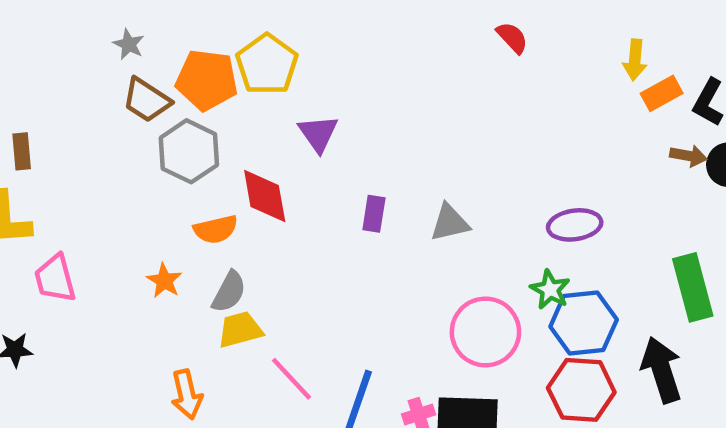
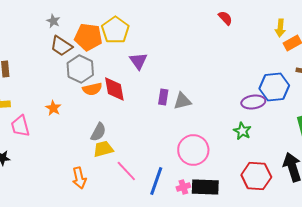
gray triangle: (450, 223) -> (182, 101), moved
orange semicircle: (216, 229) -> (92, 89), moved
orange star: (164, 281) -> (53, 108), moved
blue hexagon: (584, 323) -> (274, 87), moved
pink circle: (485, 332) -> (193, 150), moved

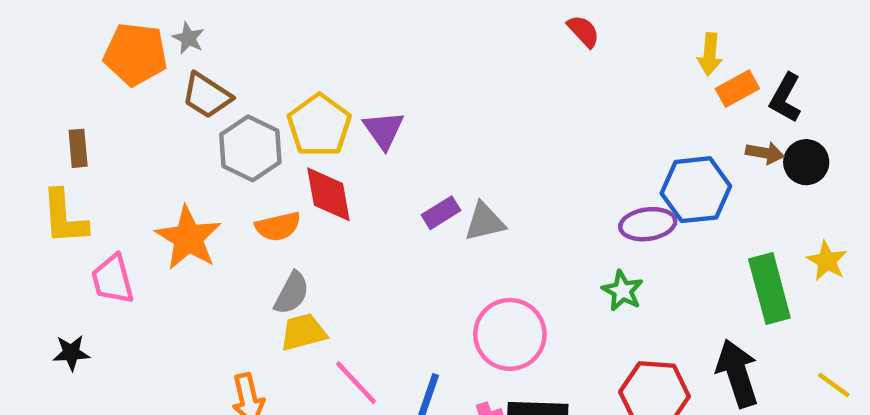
yellow pentagon: (115, 30) -> (319, 125), moved
orange pentagon: (88, 37) -> (136, 54), moved
orange semicircle: (92, 89) -> (278, 226), moved
purple rectangle: (163, 97) -> (441, 213), turned 49
orange star: (53, 108) -> (188, 238), size x1.8

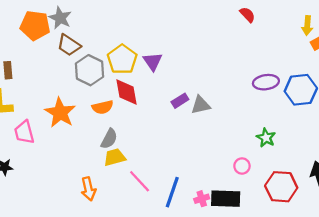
gray star: (188, 38) -> (60, 18), size x1.5
purple ellipse: (648, 224) -> (266, 82), moved
pink circle: (510, 334) -> (242, 166), moved, size x0.5

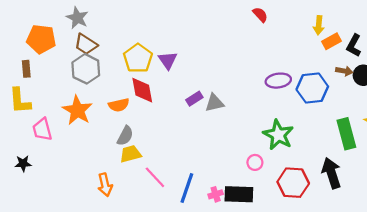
orange pentagon: (35, 26) -> (41, 39), moved
gray hexagon: (90, 70) -> (86, 69), moved
green star: (266, 138) -> (278, 135), size x1.6

